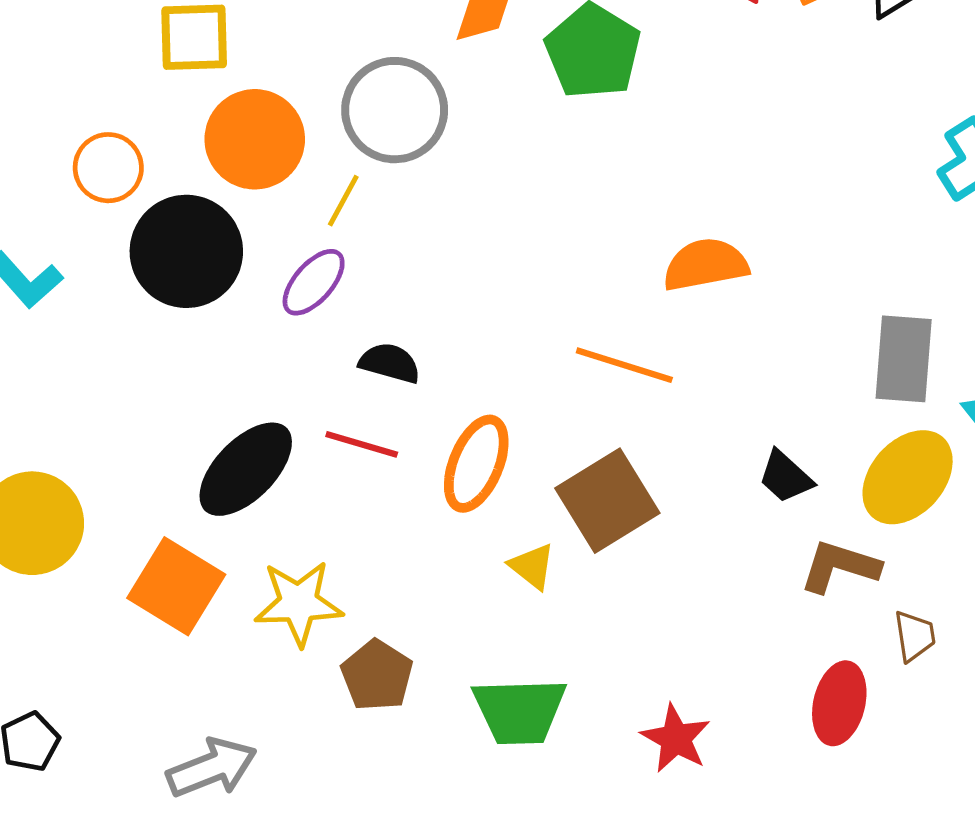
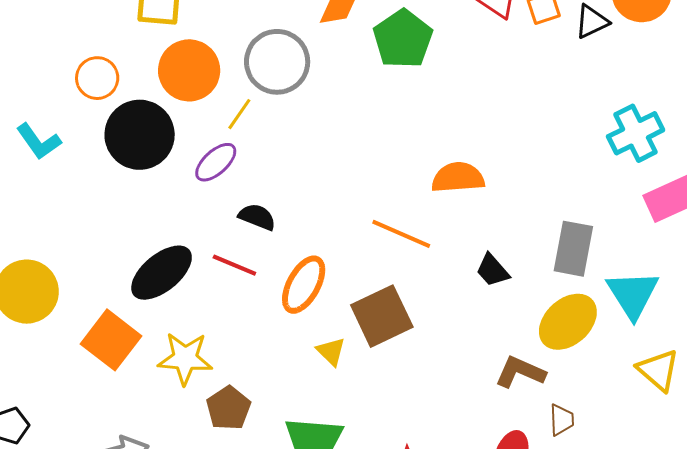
black trapezoid: (785, 477) -> (493, 270), moved

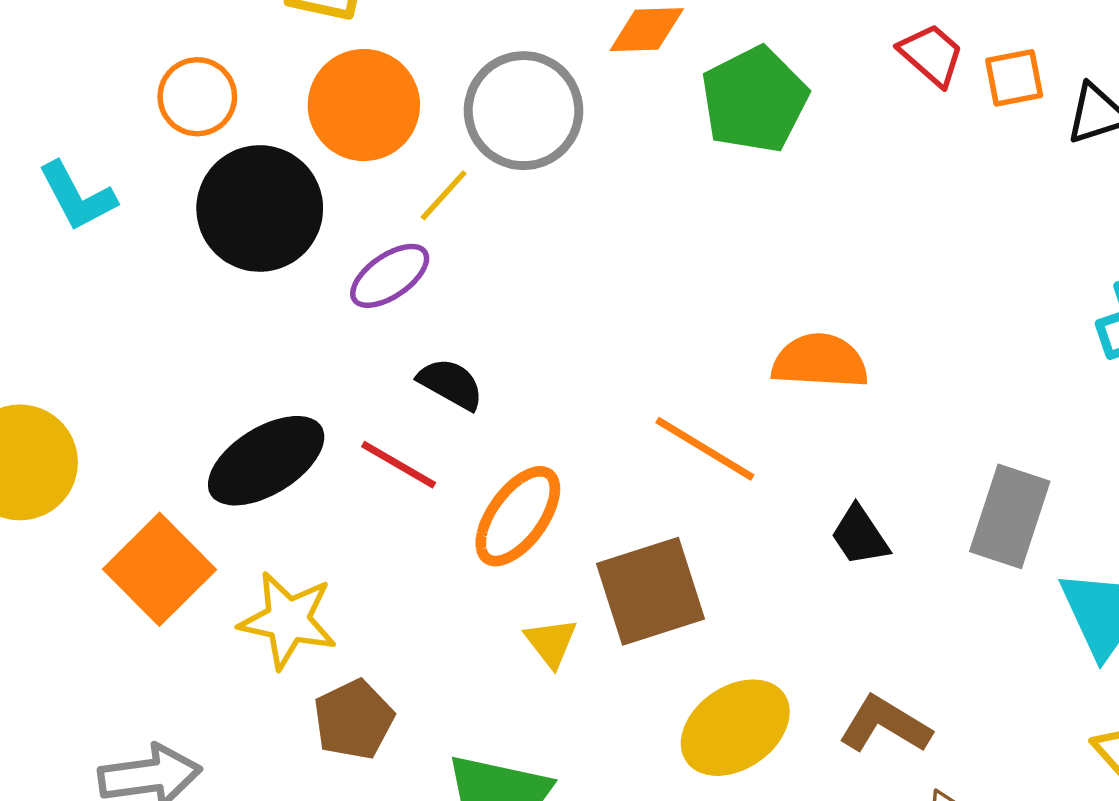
yellow ellipse: (568, 322) -> (735, 728), moved

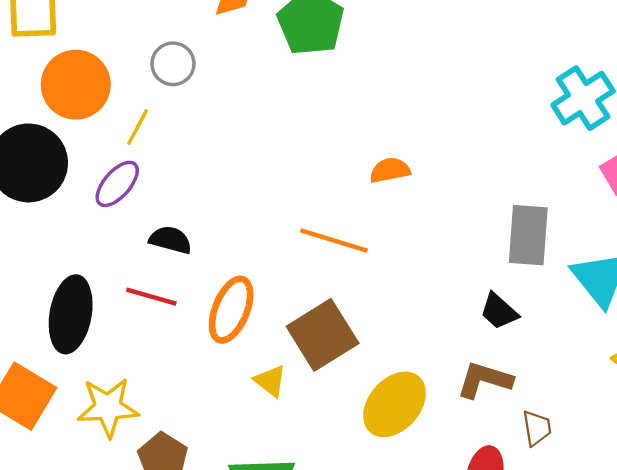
gray circle: (523, 111) -> (173, 64), size x0.6
orange semicircle: (820, 361) -> (390, 170), size x0.7
black ellipse: (266, 461) -> (71, 314), turned -34
black trapezoid: (860, 536) -> (499, 311), moved

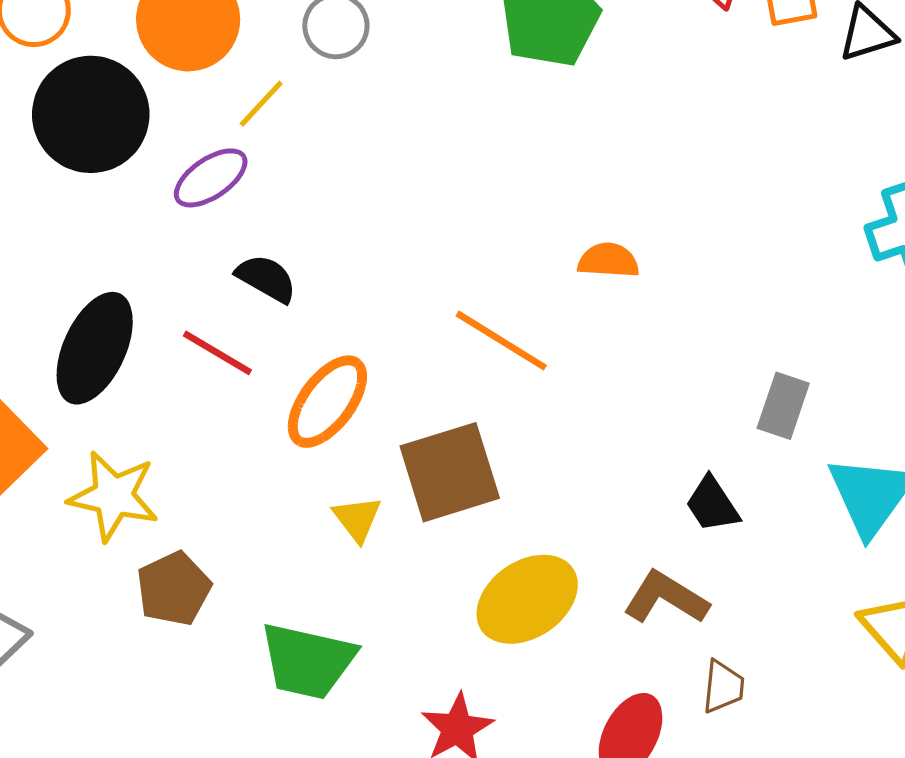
gray rectangle: (528, 235) -> (783, 406), size x0.7

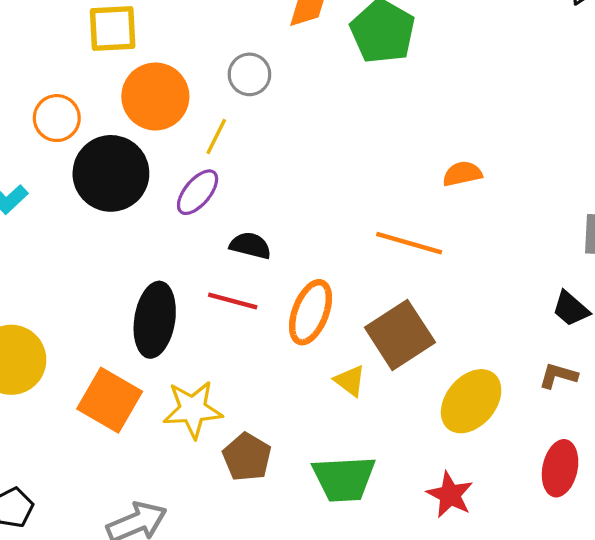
brown L-shape: (666, 598) -> (558, 376), size x0.7

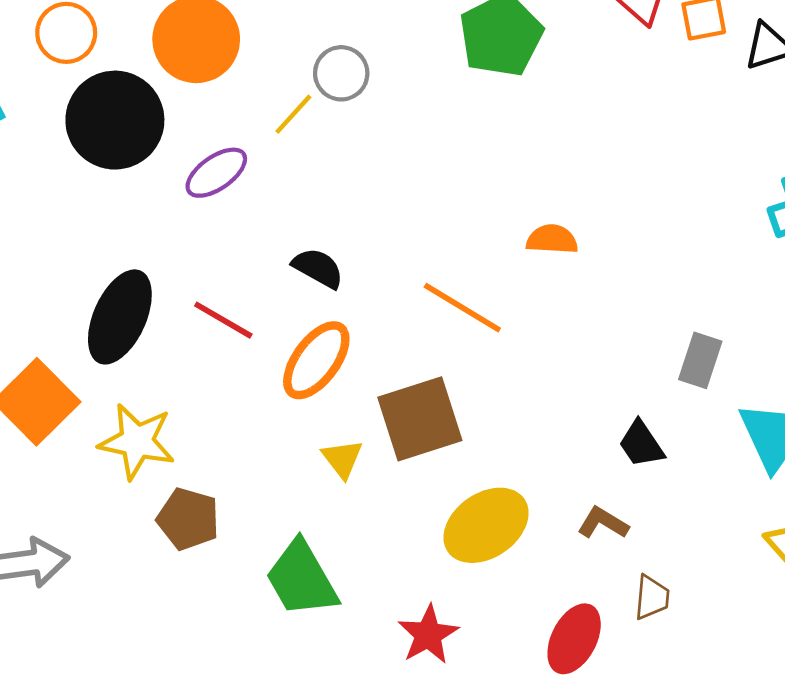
gray circle: (249, 74) -> (341, 73), moved
yellow line: (216, 137) -> (293, 114), moved
black semicircle: (250, 246) -> (318, 268), moved
brown pentagon: (247, 457) -> (188, 519), turned -30
green trapezoid: (344, 479) -> (302, 579), turned 48

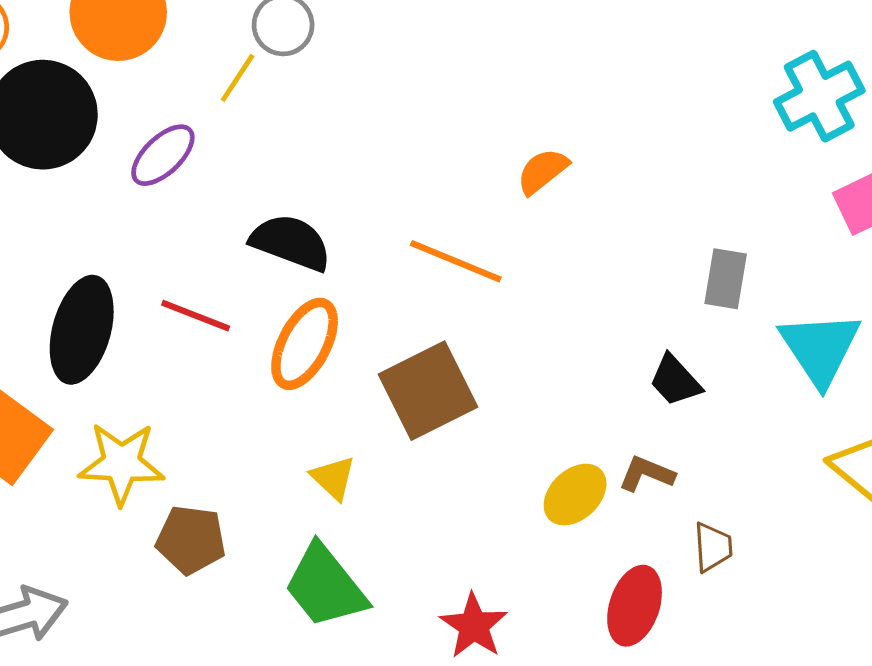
orange semicircle: (552, 239) -> (542, 171), turned -33
black semicircle: (318, 268) -> (291, 242), size x1.4
yellow triangle: (342, 459) -> (333, 478), moved
yellow ellipse: (486, 525) -> (575, 495), moved, size x0.7

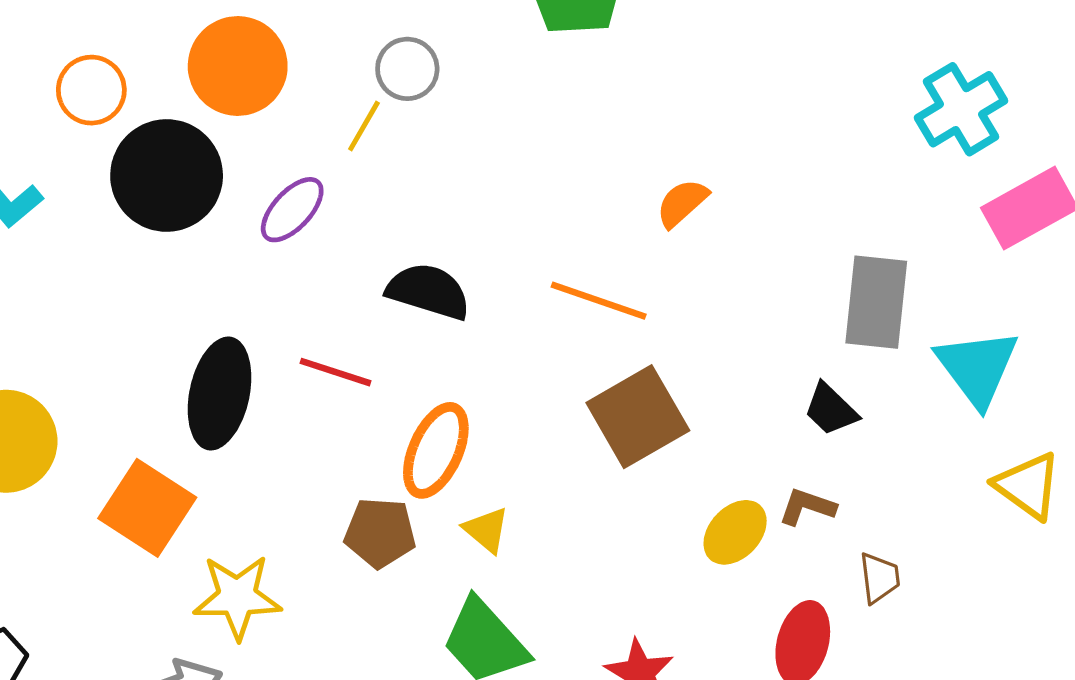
gray rectangle: (726, 279) -> (876, 302), size x1.5
orange ellipse: (305, 344) -> (436, 450), moved
brown square: (428, 391) -> (638, 417), moved
yellow star: (121, 463) -> (237, 597), moved
brown pentagon: (191, 540) -> (380, 533), moved

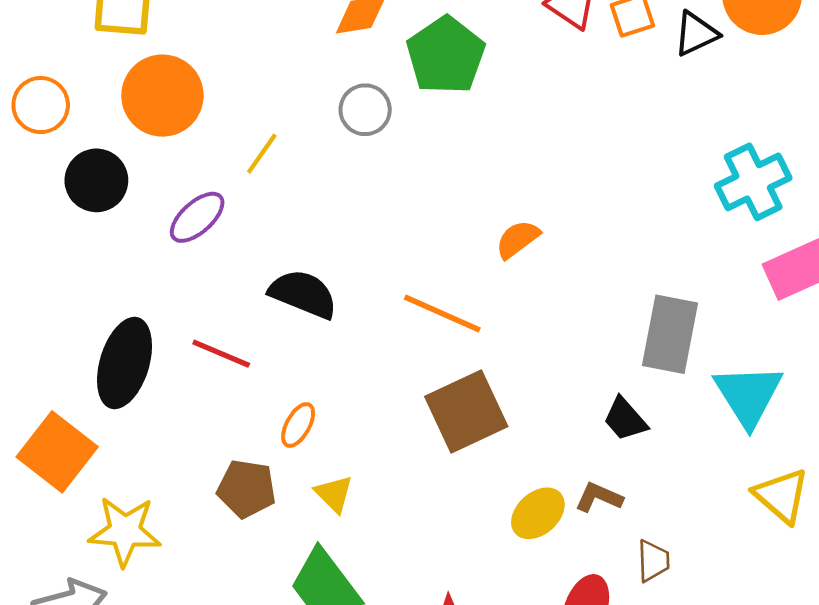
gray circle: (407, 69) -> (365, 110), moved
black circle: (167, 175) -> (96, 180), size x0.7
orange ellipse: (436, 450) -> (298, 425), size x0.6

